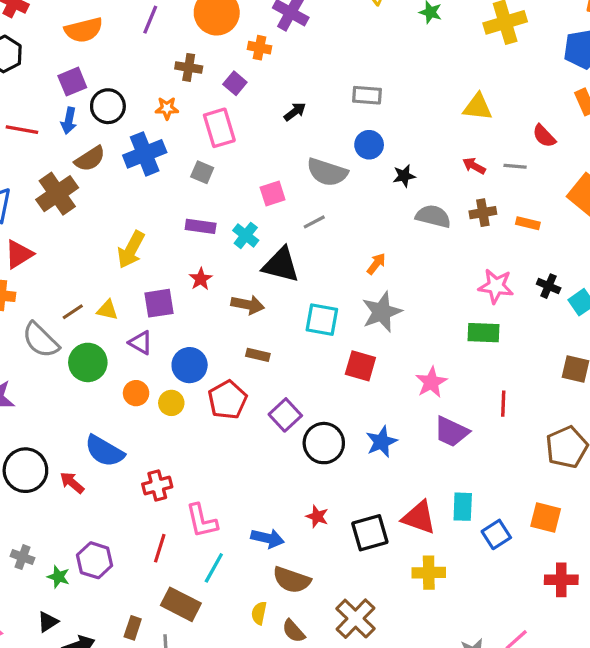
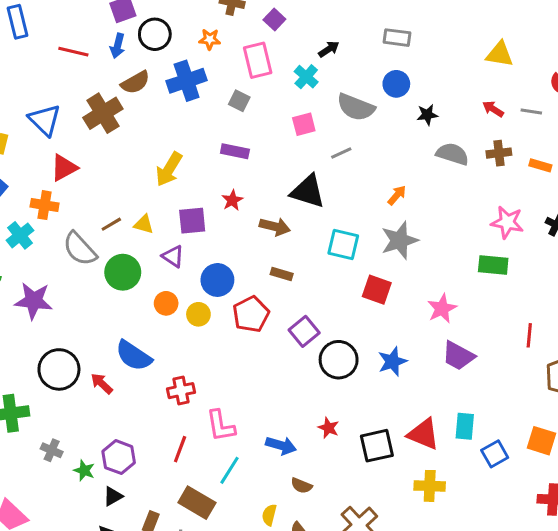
cyan cross: (246, 235) -> (306, 77), moved
red line: (503, 404) -> (529, 335), moved
brown semicircle: (292, 580) -> (301, 486), size x0.6
black triangle: (48, 622) -> (113, 496), moved

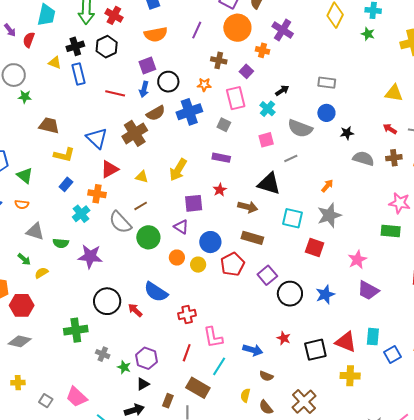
yellow triangle: (144, 224) -> (142, 177), moved
brown rectangle: (282, 274) -> (252, 238), size x1.5

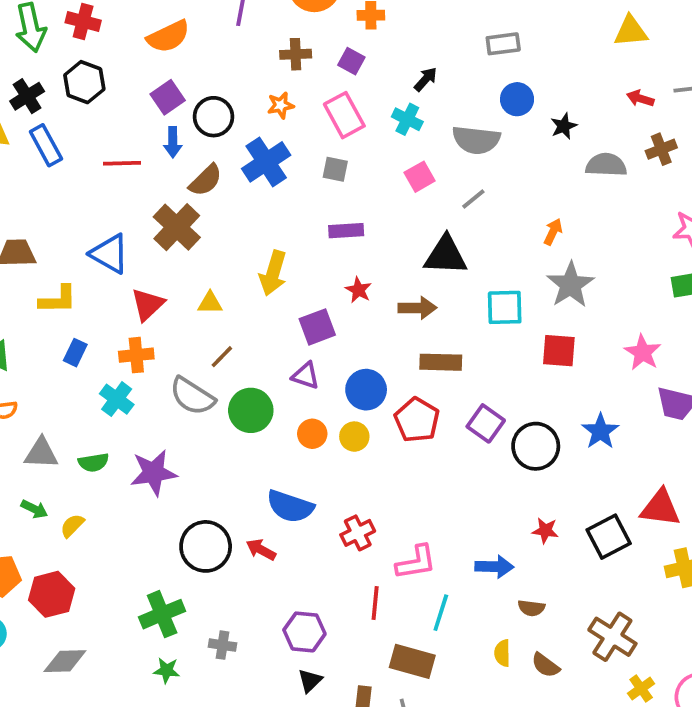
pink L-shape: (213, 337) -> (416, 562), turned -75
green star: (124, 367) -> (167, 670), moved

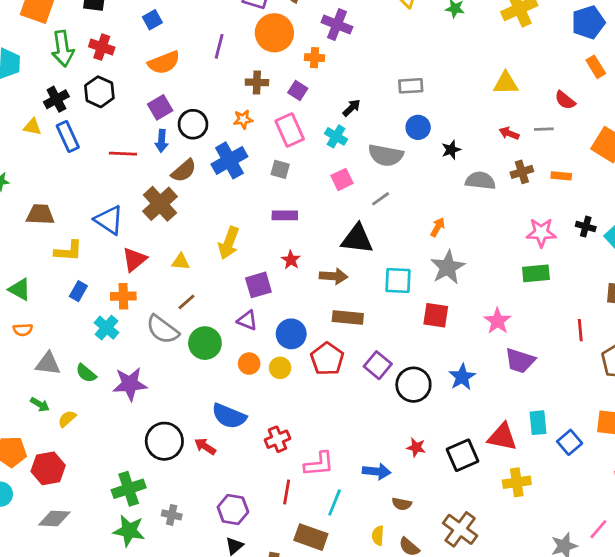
green semicircle: (94, 462) -> (86, 373), turned 45
green star: (167, 670) -> (129, 531), size x1.6

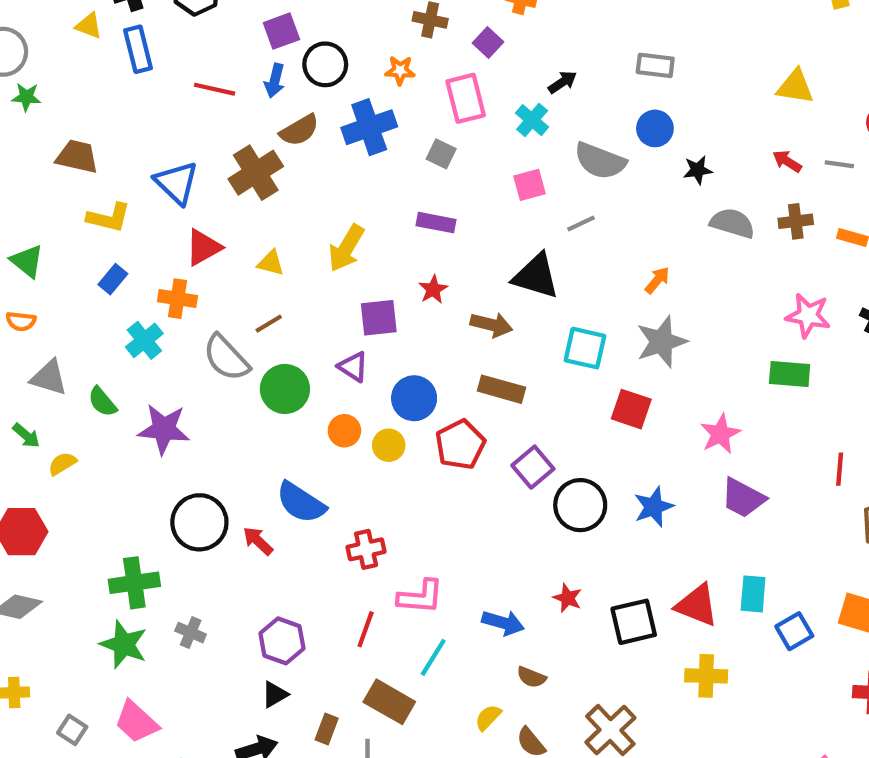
yellow semicircle: (378, 536) -> (488, 717), turned 30

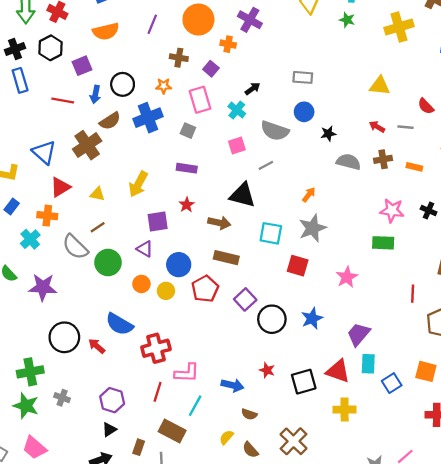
purple square: (281, 31) -> (82, 66), moved
purple trapezoid: (743, 498) -> (359, 334), moved, turned 105
red cross: (366, 549) -> (156, 348), size x1.4

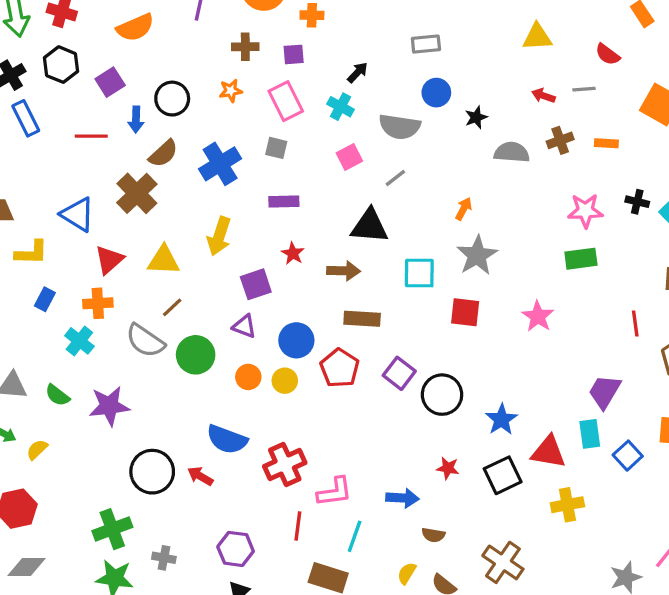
purple square: (211, 69) -> (294, 54), turned -35
blue cross: (148, 118) -> (220, 164), moved
yellow triangle: (97, 194) -> (164, 260), size x1.5
blue star: (312, 318) -> (502, 419), moved
purple trapezoid: (359, 334) -> (605, 392), moved

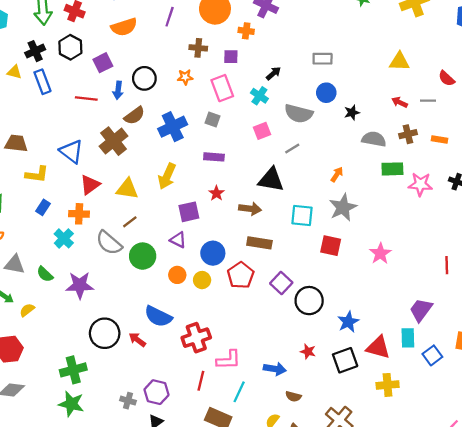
green rectangle: (581, 259) -> (392, 169), moved
gray cross: (164, 558) -> (128, 401), moved

